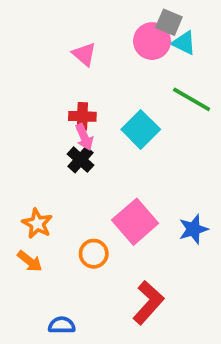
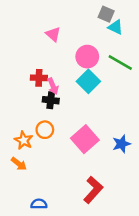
pink circle: (152, 41) -> (87, 57), moved
red cross: (82, 116) -> (39, 78), moved
black cross: (81, 160) -> (51, 100), turned -35
orange circle: (94, 254) -> (45, 130), moved

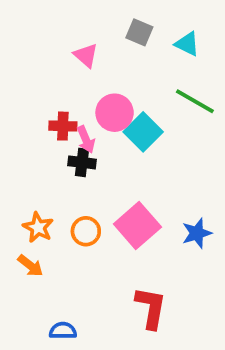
gray square: (106, 14) -> (139, 32), moved
pink circle: (87, 57) -> (115, 113), moved
orange circle: (45, 130) -> (86, 231), moved
red L-shape: (93, 190) -> (151, 308), turned -32

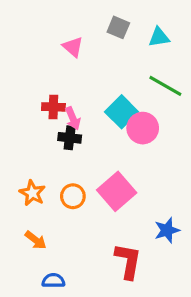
cyan triangle: (187, 44) -> (159, 37), turned -35
pink circle: (115, 113) -> (143, 128), moved
blue star: (197, 233) -> (167, 230), moved
orange arrow: (30, 266) -> (36, 240), moved

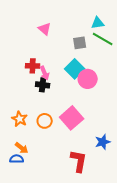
gray square: (118, 27) -> (80, 43), moved, turned -32
green line: (165, 86) -> (103, 39), moved
blue semicircle: (53, 281) -> (17, 159), moved

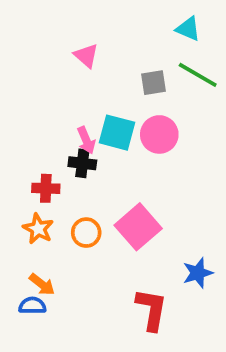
cyan triangle: (98, 23) -> (188, 29), moved, turned 32
red cross: (33, 66) -> (46, 188), moved
cyan square: (75, 69) -> (117, 133), moved, turned -30
pink circle: (88, 79) -> (159, 134), moved

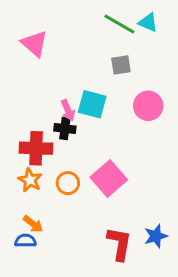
pink triangle: (86, 56) -> (35, 44), moved, size x1.4
green line: (198, 75) -> (119, 24), moved
pink circle: (159, 134) -> (148, 106), moved
red cross: (46, 188) -> (36, 148), size x1.5
blue star: (198, 273) -> (156, 236), moved

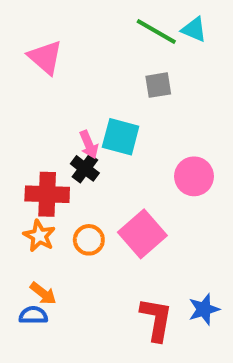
pink circle: (148, 106) -> (194, 176), moved
black cross: (65, 129) -> (85, 168), turned 30

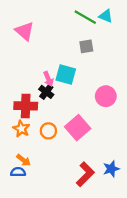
red L-shape: (156, 319) -> (85, 174), turned 35

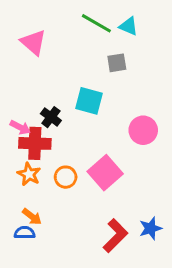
cyan triangle: (106, 16) -> (129, 26), moved
green line: (85, 17) -> (96, 23), moved
pink arrow: (48, 79) -> (20, 127), moved, turned -40
black cross: (46, 92) -> (51, 117), moved

